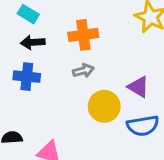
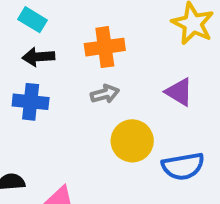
purple triangle: (138, 87) -> (179, 92), moved

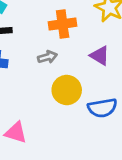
orange cross: (105, 47) -> (63, 24), moved

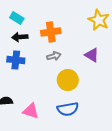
orange cross: (63, 24) -> (51, 32), moved
blue semicircle: (102, 108) -> (68, 109), moved

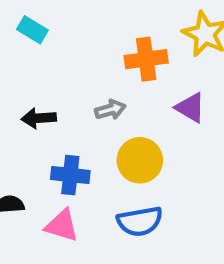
orange cross: (51, 32) -> (146, 59), moved
black arrow: (20, 37) -> (39, 118), moved
blue cross: (16, 60) -> (70, 175), moved

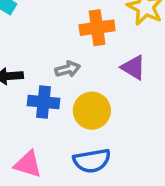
blue cross: (70, 175) -> (43, 102), moved

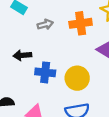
gray arrow: (68, 69) -> (45, 24), moved

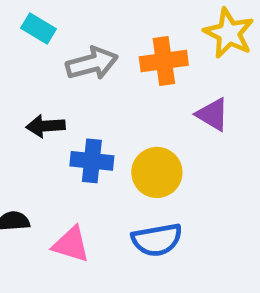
gray arrow: (45, 24) -> (92, 63), size x1.5

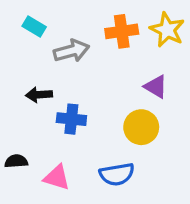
orange cross: (164, 61) -> (122, 31), moved
yellow circle: (157, 172) -> (141, 127), moved

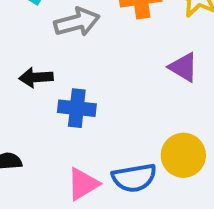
yellow circle: (141, 127) -> (183, 155), moved
pink triangle: (57, 177) -> (83, 184), moved, turned -48

